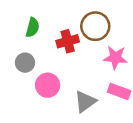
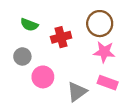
brown circle: (95, 26) -> (100, 24), moved
green semicircle: (33, 27) -> (29, 25), turned 96

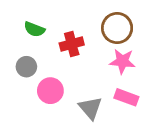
gray triangle: (77, 92) -> (90, 108), turned -35

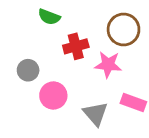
green semicircle: (34, 29) -> (49, 17), moved
pink star: (122, 61) -> (108, 65), moved

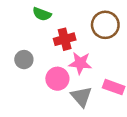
pink star: (108, 65) -> (80, 63), moved
pink circle: (53, 95) -> (57, 79), moved

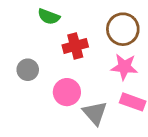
pink star: (80, 63) -> (124, 67), moved

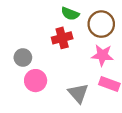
green semicircle: (49, 17) -> (70, 14), moved
pink circle: (67, 92) -> (36, 81), moved

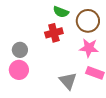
pink circle: (36, 81) -> (19, 70), moved

